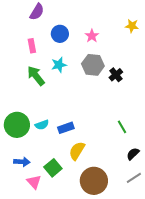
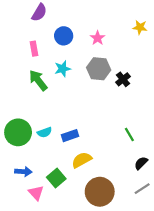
yellow semicircle: (77, 151) -> (82, 160), turned 30

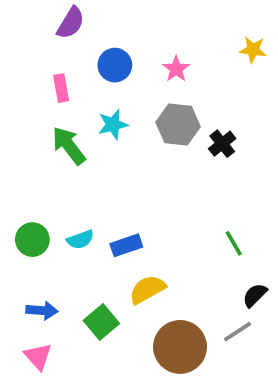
green circle: (18, 132) -> (32, 240), size x0.7
gray line: (142, 189) -> (238, 332), moved
pink triangle: (36, 193) -> (38, 357), moved

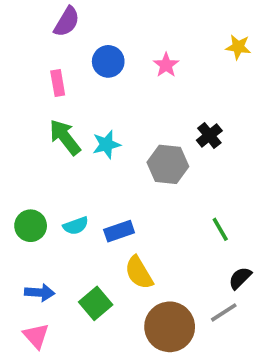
cyan star: (113, 125) -> (106, 144), moved
gray hexagon: (178, 125) -> (168, 164), moved
yellow semicircle: (147, 289) -> (139, 273), turned -92

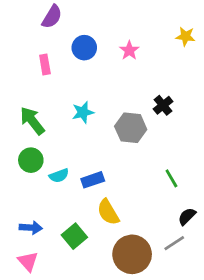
green arrow: (65, 137) -> (32, 121), moved
green circle: (31, 226) -> (31, 160), moved

